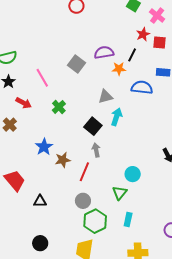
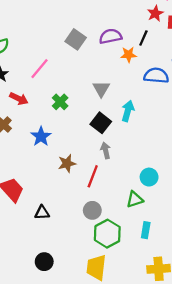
gray square: (77, 64) -> (76, 39), moved
pink line: (42, 78) -> (40, 69), turned 72
gray triangle: (105, 96) -> (101, 89), moved, turned -42
blue star: (44, 147) -> (41, 136), moved
green triangle: (120, 193) -> (135, 199), turned 35

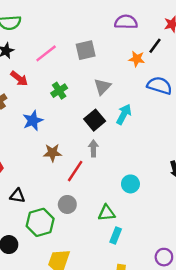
purple semicircle: (110, 36) -> (126, 22), moved
gray square: (76, 39) -> (86, 50), moved, turned 30
green triangle: (135, 199) -> (107, 213), moved
green hexagon: (107, 234) -> (40, 222), moved

